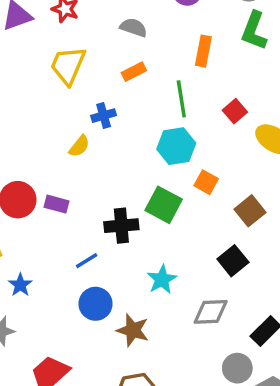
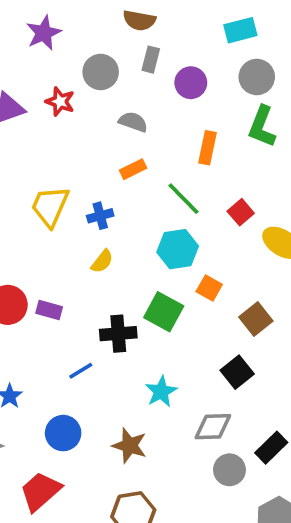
yellow trapezoid: (68, 65) -> (50, 206), moved
green line: (181, 99) -> (183, 199), turned -36
yellow semicircle: (79, 146) -> (102, 261), moved
blue circle: (96, 304) -> (63, 433), moved
gray circle: (237, 368) -> (229, 470), moved

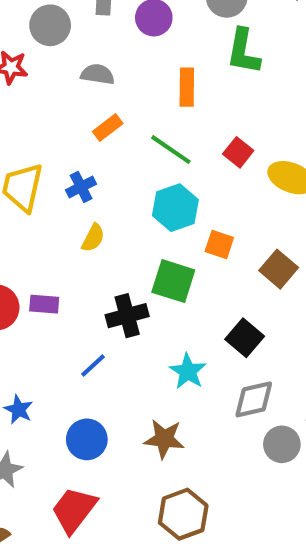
black square: (237, 372) -> (245, 338), moved

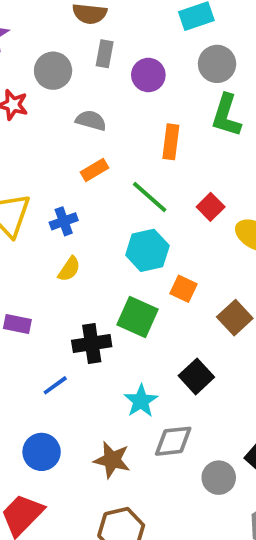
gray diamond: (254, 399) -> (173, 441), moved

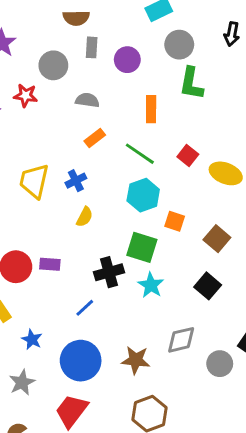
black square: (196, 376) -> (208, 286), moved
cyan star: (141, 401) -> (151, 285), moved
blue circle: (42, 452) -> (81, 361), size x1.4

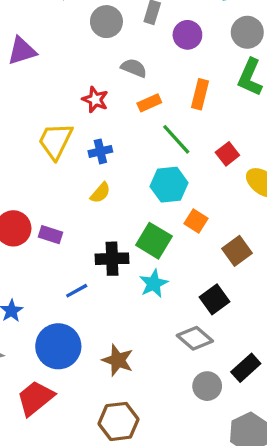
red star: (26, 95) -> (95, 100), moved
orange rectangle: (95, 138) -> (149, 103), moved
gray diamond: (181, 340) -> (195, 338), moved, turned 40

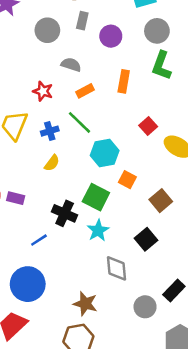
green line: (176, 139) -> (80, 122), moved
black cross: (112, 259) -> (65, 213), turned 30
gray diamond: (195, 338) -> (116, 268), moved, turned 48
brown star: (118, 360) -> (85, 304), moved

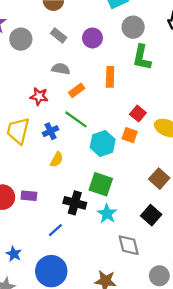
gray rectangle: (82, 21) -> (59, 35), moved, turned -56
gray circle: (47, 30) -> (21, 39), moved
orange square: (127, 180) -> (130, 135), moved

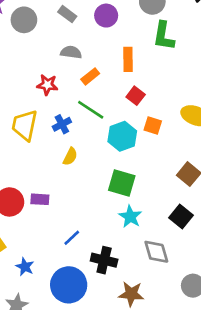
red square: (138, 113) -> (136, 96), moved
black cross: (75, 203) -> (104, 260), moved

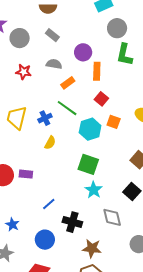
purple circle: (106, 16) -> (83, 52), moved
red star: (47, 85) -> (24, 72), moved
blue circle: (69, 285) -> (45, 240), size x0.7

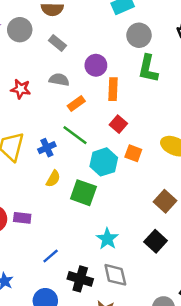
gray circle: (20, 38) -> (20, 30), moved
green square: (88, 164) -> (83, 193), moved
gray diamond: (112, 217) -> (115, 275), moved

